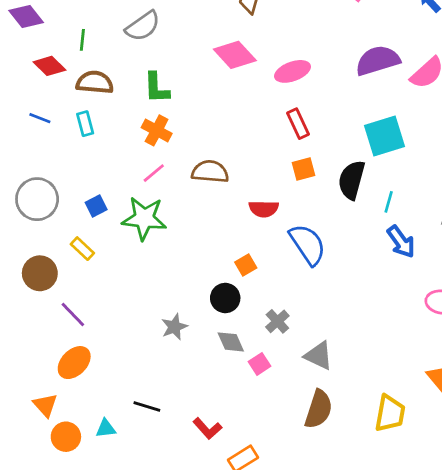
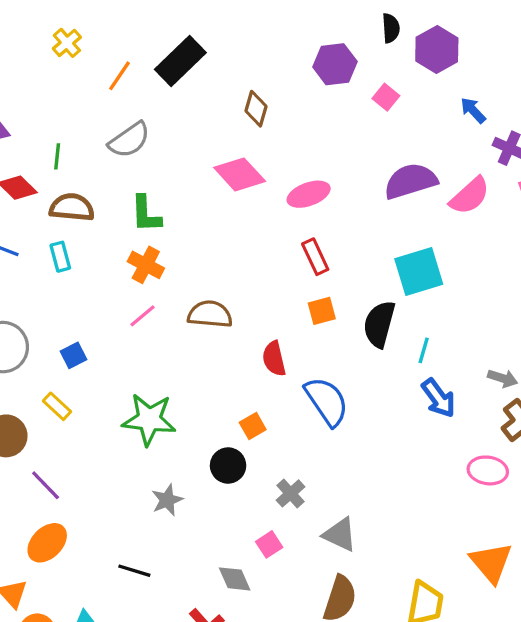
red semicircle: (264, 209) -> (274, 359), turned 76
green star: (144, 218) -> (149, 419), moved
gray diamond: (231, 342) -> (235, 579), moved
black line: (147, 406) -> (134, 571), moved

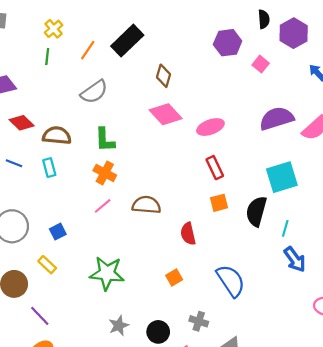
brown diamond: (256, 109) -> (164, 76), moved
green line: (57, 156) -> (47, 57), moved
blue semicircle: (327, 401) -> (231, 281), moved
black circle: (228, 465) -> (158, 332), moved
gray cross: (291, 493) -> (199, 321), turned -30

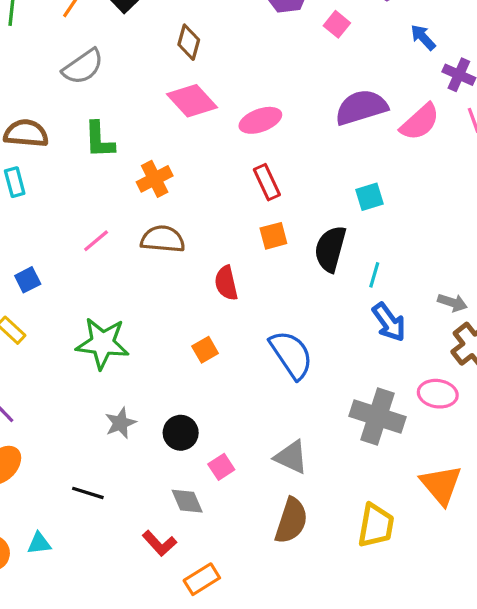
orange cross: (105, 173) -> (155, 179), moved, turned 35
cyan square: (282, 177) -> (369, 197), size x0.6
gray cross: (199, 321) -> (378, 416), moved, size x1.8

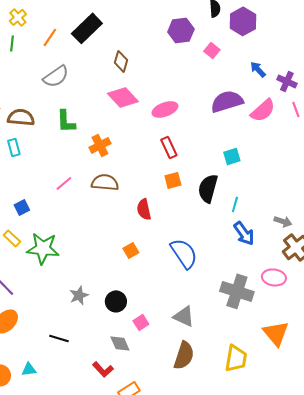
blue arrow: (423, 37) -> (258, 69), moved
green star: (103, 343) -> (43, 248), moved

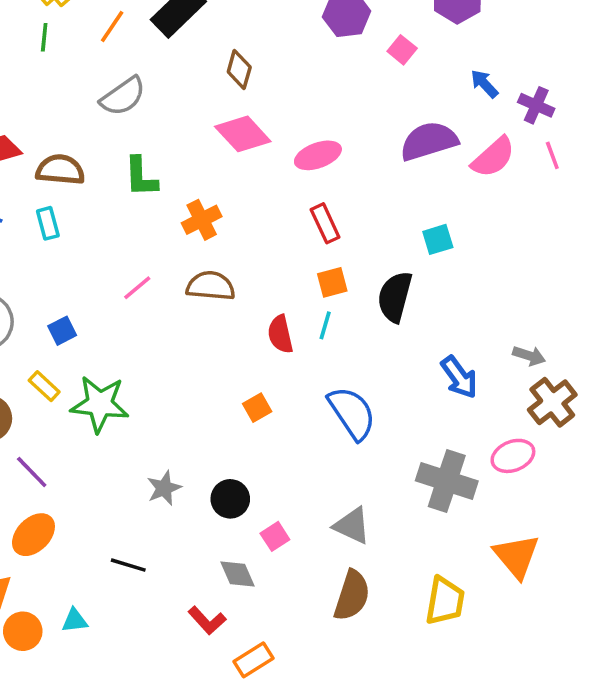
cyan line: (235, 204) -> (325, 325), moved
pink ellipse: (274, 277) -> (513, 456), turned -30

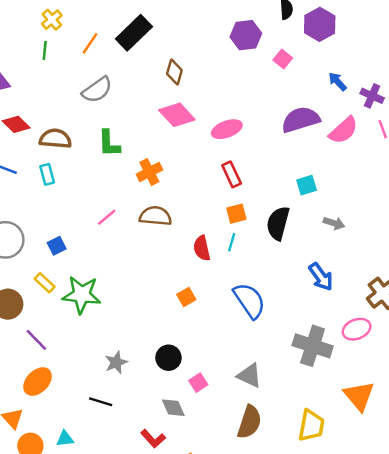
gray arrow: (529, 356) -> (334, 223), moved
gray star: (164, 488) -> (116, 362), moved

